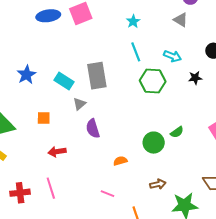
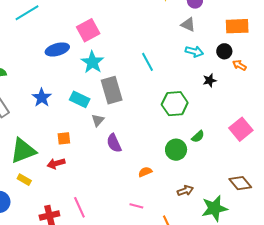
blue ellipse: (48, 16) -> (57, 49), moved
cyan star: (133, 21) -> (92, 62), moved, size x1.6
cyan arrow: (172, 56) -> (194, 52), moved
green hexagon: (153, 81) -> (175, 104), moved
red arrow: (57, 152) -> (56, 163), moved

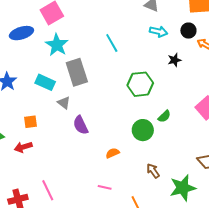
gray triangle: (98, 120) -> (64, 103), turned -32
brown arrow: (185, 191) -> (153, 171), turned -105

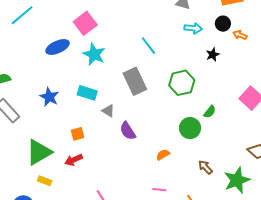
gray rectangle: (77, 72) -> (135, 81), moved

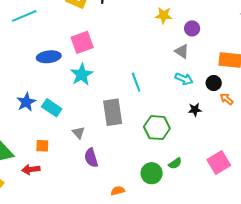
cyan rectangle: (87, 93) -> (52, 108), moved

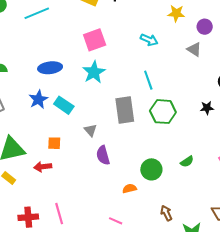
blue ellipse: (49, 57) -> (50, 68), moved
cyan arrow: (184, 79) -> (149, 40), moved
green hexagon: (157, 128) -> (163, 112), moved
green circle: (152, 173) -> (151, 169), moved

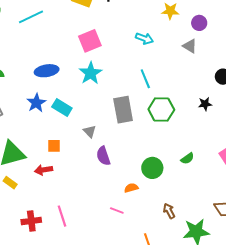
pink line: (116, 221) -> (117, 211), moved

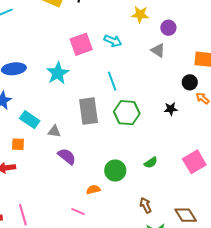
pink square: (90, 41) -> (81, 44), moved
cyan rectangle: (62, 107) -> (30, 120), moved
gray triangle: (90, 131) -> (54, 131), turned -40
purple semicircle: (103, 156) -> (67, 156), turned 144
brown arrow: (169, 211) -> (146, 205), moved

